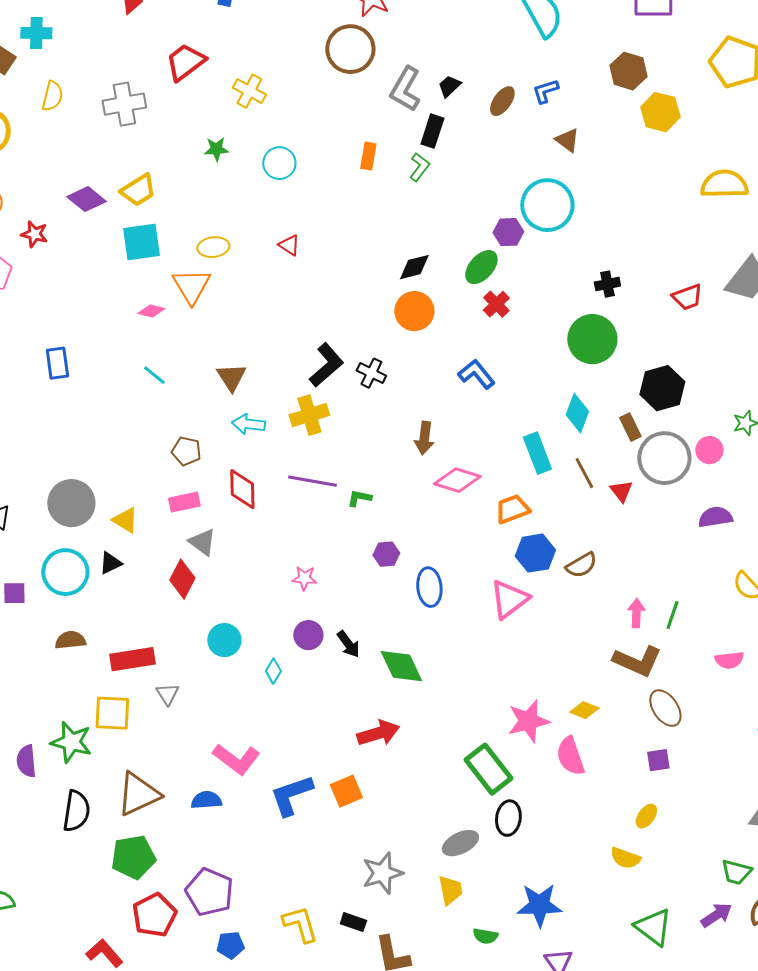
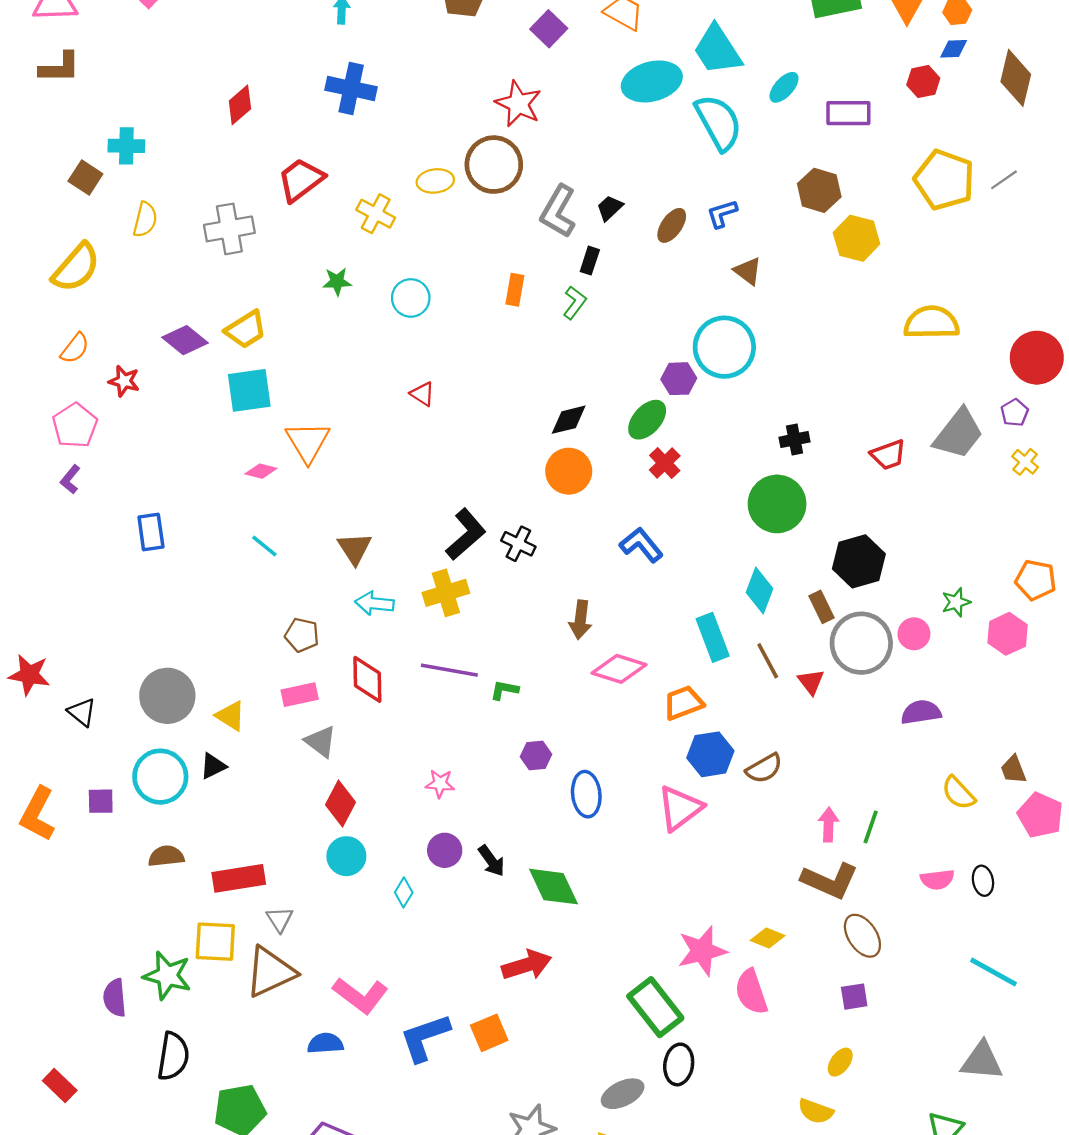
black rectangle: (432, 131) -> (590, 261), size x0.7
yellow ellipse: (213, 247) -> (435, 181), moved
red diamond: (182, 579) -> (341, 803), moved
brown triangle: (138, 794) -> (270, 972), moved

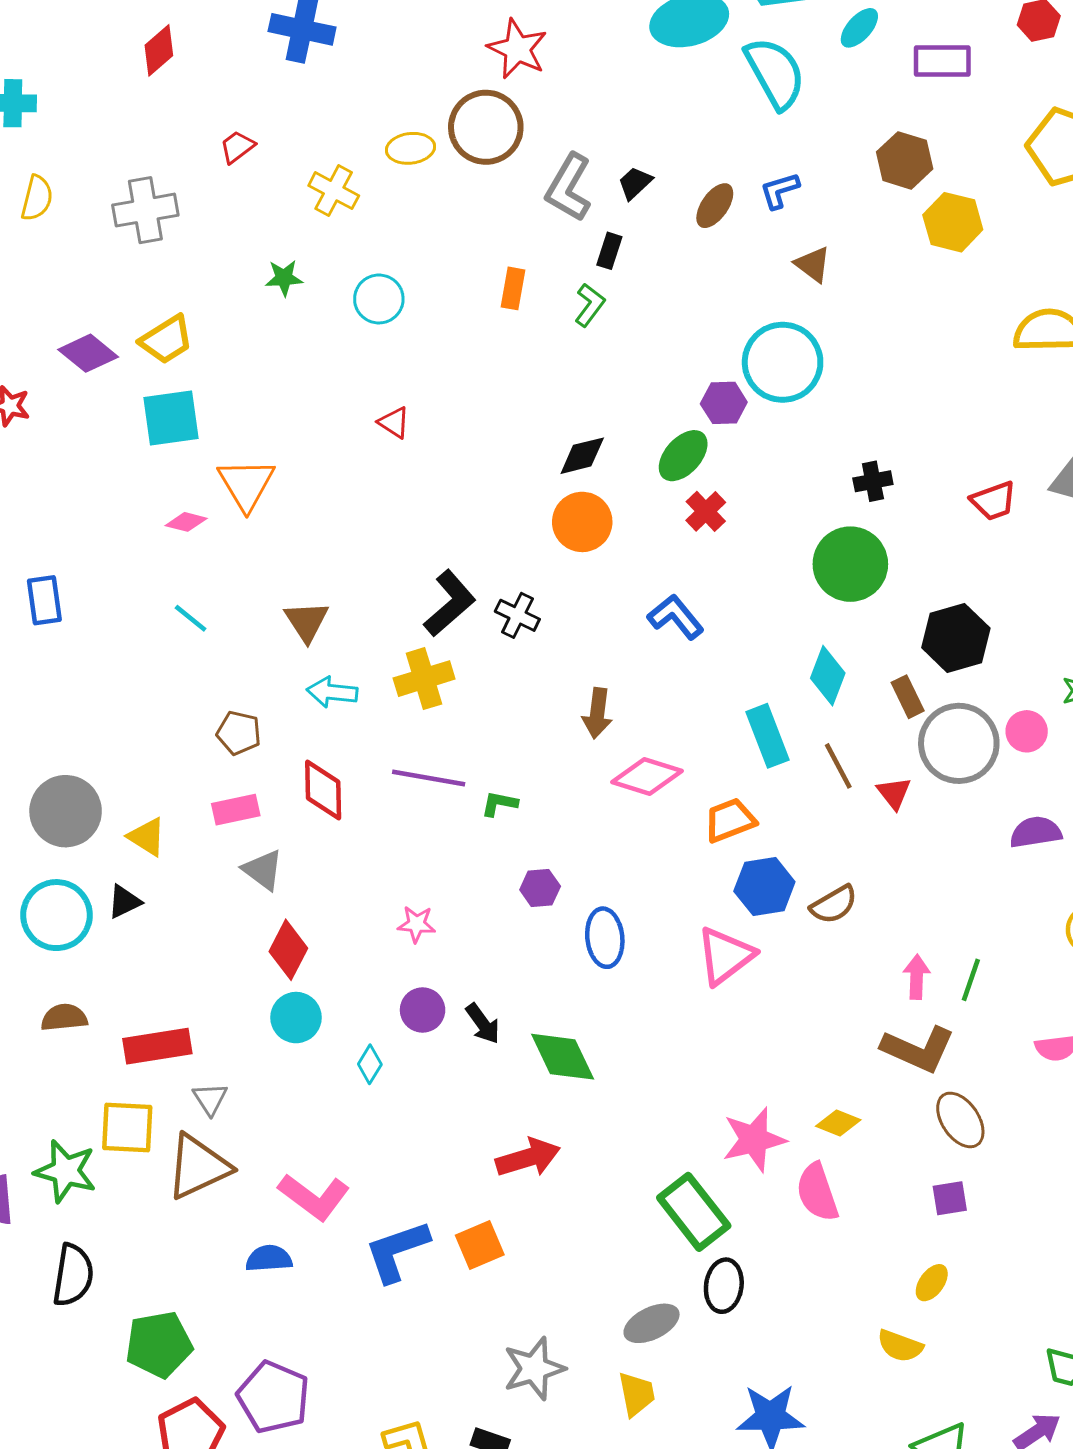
red trapezoid: (301, 180) -> (237, 147), size x0.6

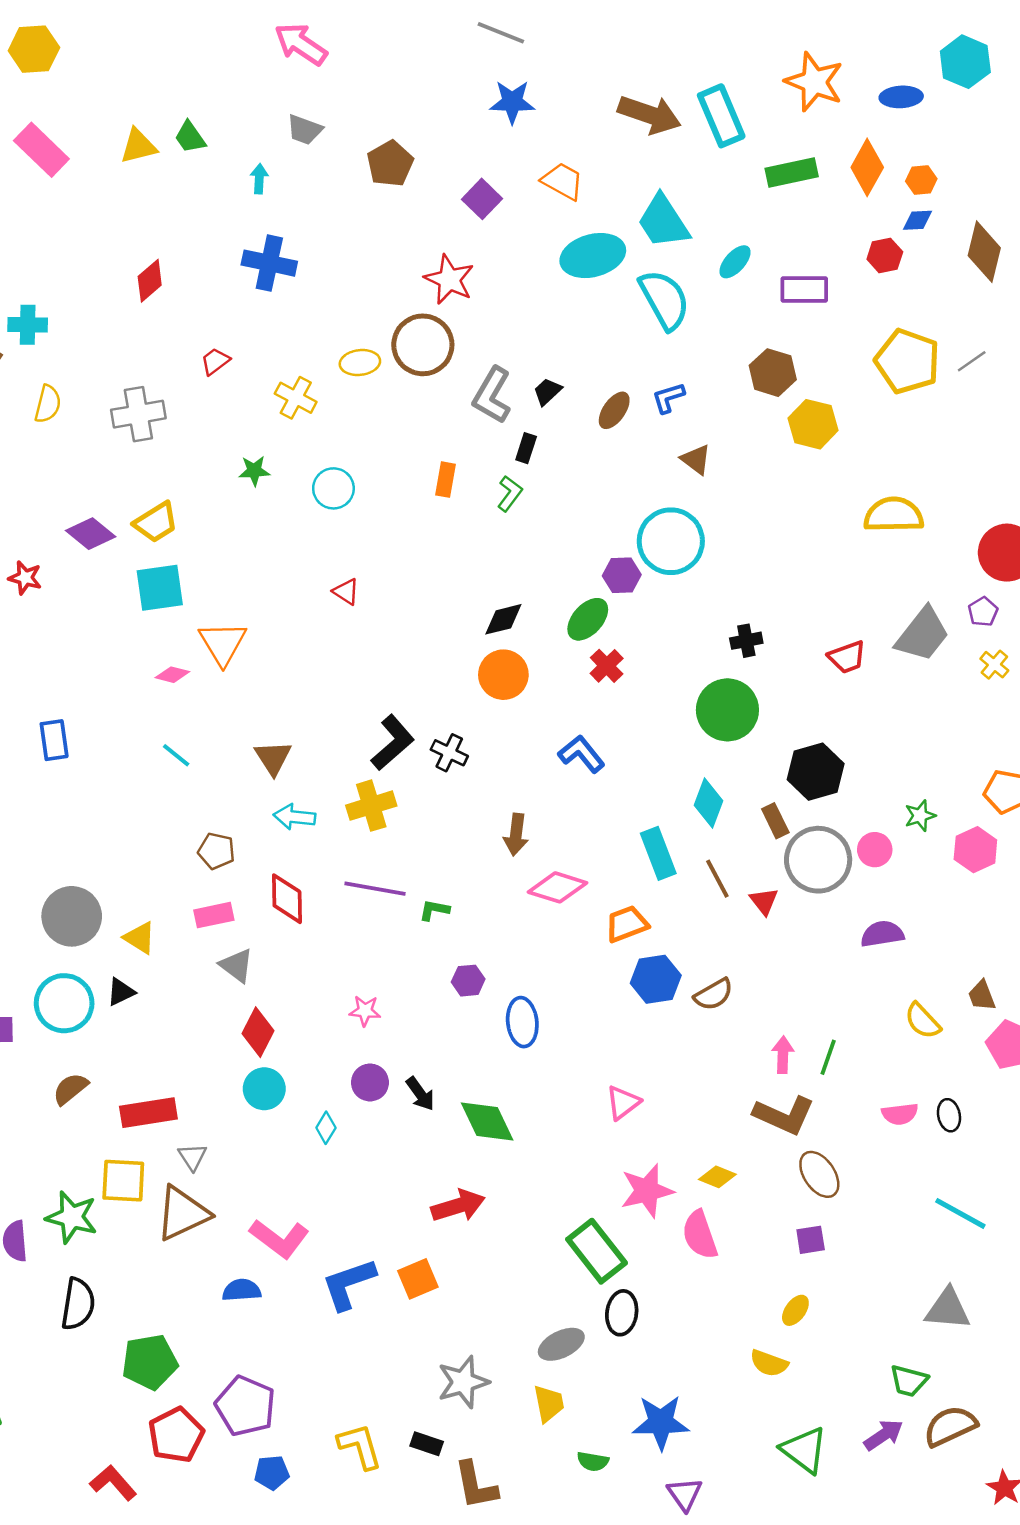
pink triangle: (725, 956) -> (623, 1103), moved, size x0.7
brown semicircle: (64, 1018) -> (70, 1089), turned -33

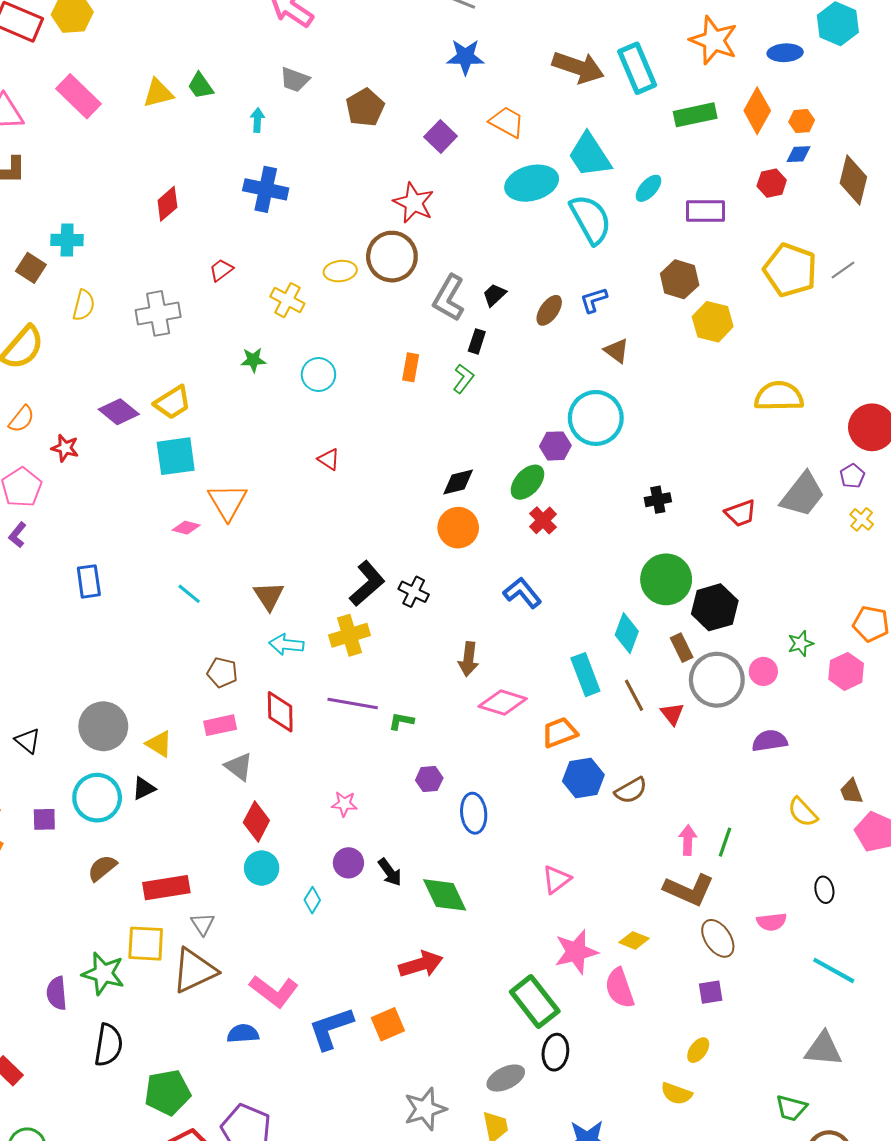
green circle: (727, 710) -> (666, 579), moved
pink semicircle: (900, 1114) -> (772, 922), moved

